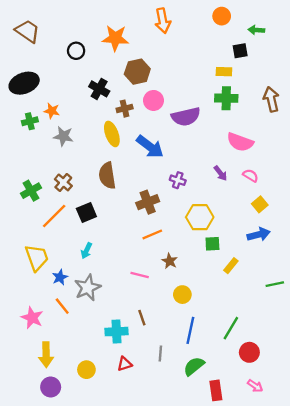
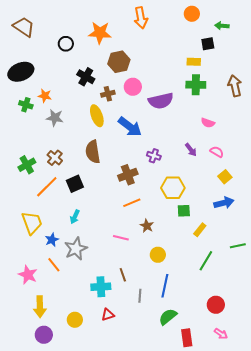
green cross: (30, 121) -> (26, 105), turned 32
pink semicircle: (240, 142) -> (208, 123), size x0.6
green line: (231, 328) -> (206, 261), moved
gray line: (160, 353) -> (140, 296), moved

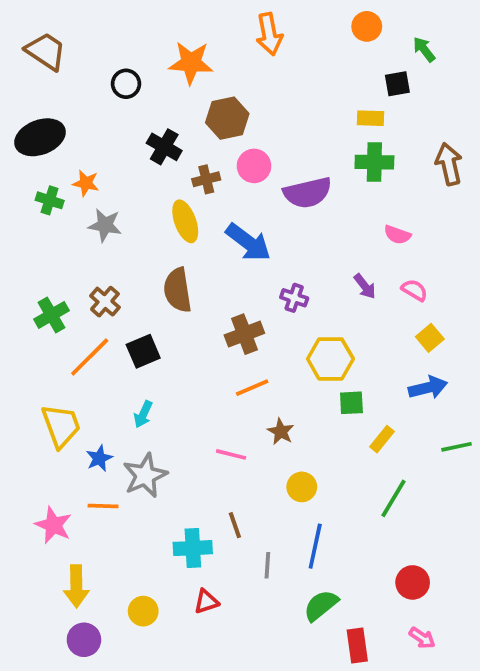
green arrow: (222, 26) -> (424, 49), turned 48
green line: (238, 246) -> (457, 447), moved
orange line: (54, 265) -> (103, 506), turned -49

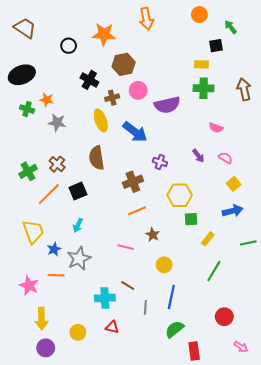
brown line: (235, 525) -> (128, 286), turned -40
red triangle: (206, 602) -> (112, 327), turned 32
pink arrow: (422, 638) -> (241, 347), moved

